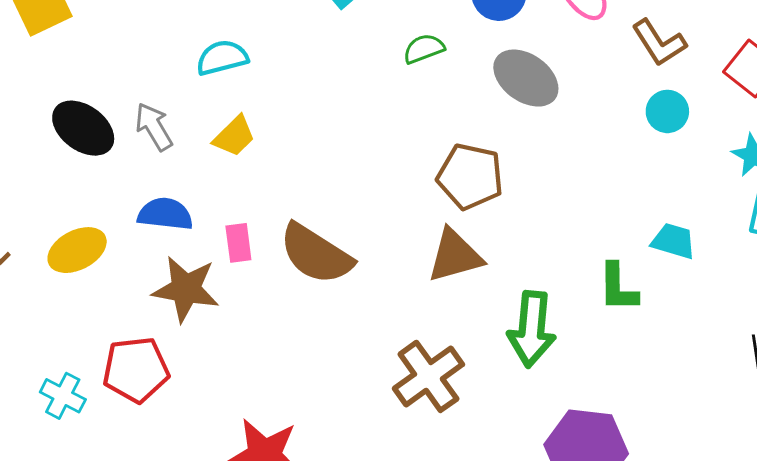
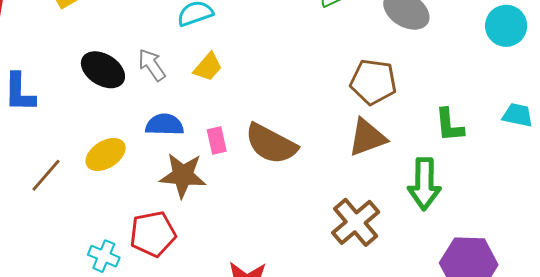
cyan circle: (667, 111) -> (506, 26), size x1.4
green L-shape: (618, 287) -> (449, 125), moved

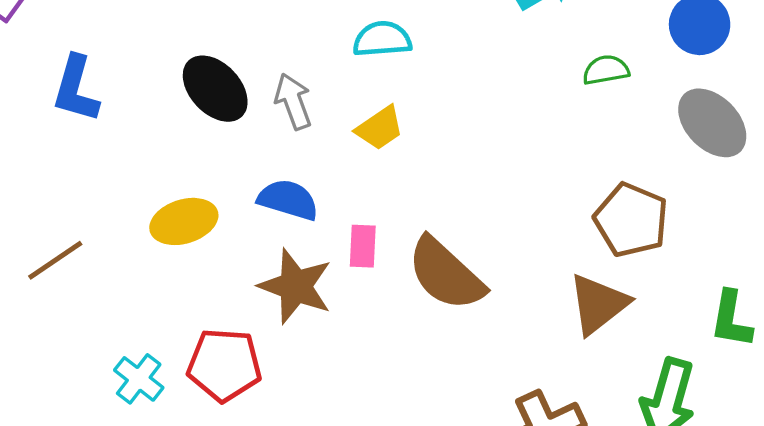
brown triangle: (367, 137) -> (598, 304), turned -33
brown line: (46, 175) -> (55, 260), moved

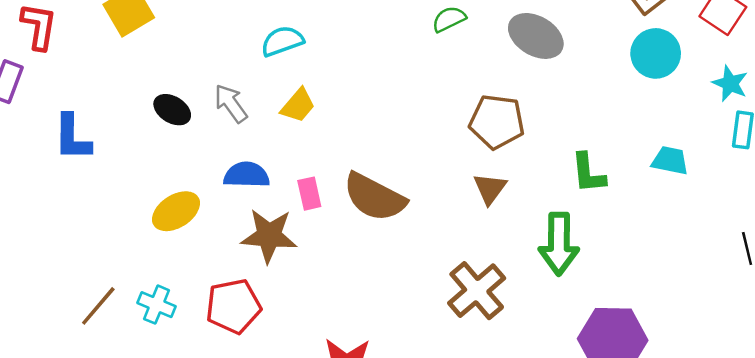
black ellipse: (215, 89) -> (172, 110), size x0.7
brown line: (55, 260) -> (98, 306), moved
brown triangle: (598, 304) -> (490, 189), size x0.7
cyan cross: (139, 379) -> (156, 305), moved

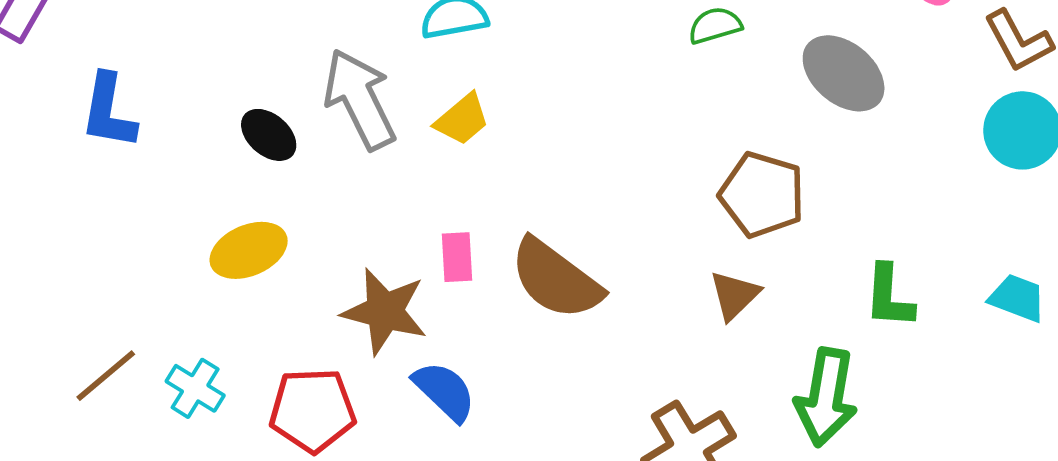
gray arrow: (231, 103) -> (360, 99), size x1.6
black ellipse: (172, 110) -> (269, 135), moved
blue semicircle: (247, 175) -> (445, 391), moved, turned 33

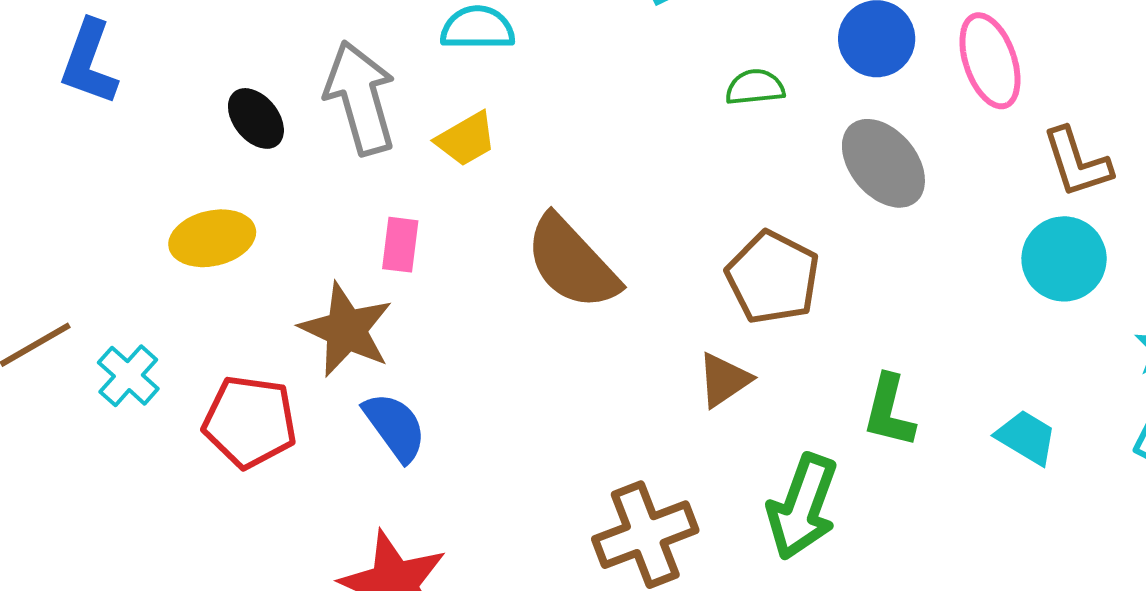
pink rectangle: (457, 257) -> (400, 245), moved
brown semicircle: (556, 279) -> (572, 263), moved

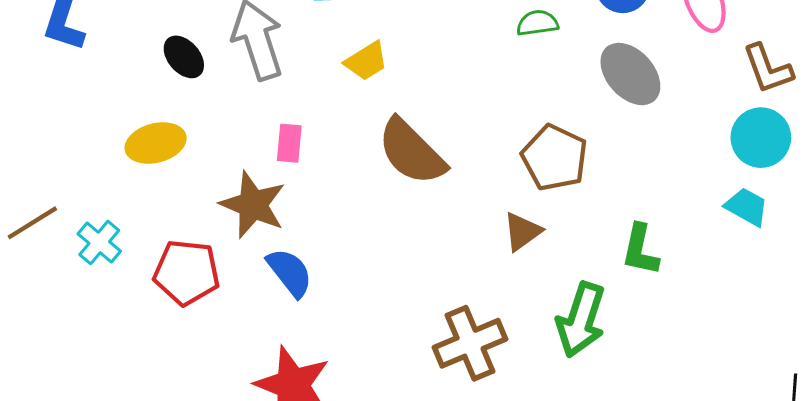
yellow trapezoid: (466, 139) -> (366, 61), moved
cyan trapezoid: (1026, 437) -> (747, 207), moved

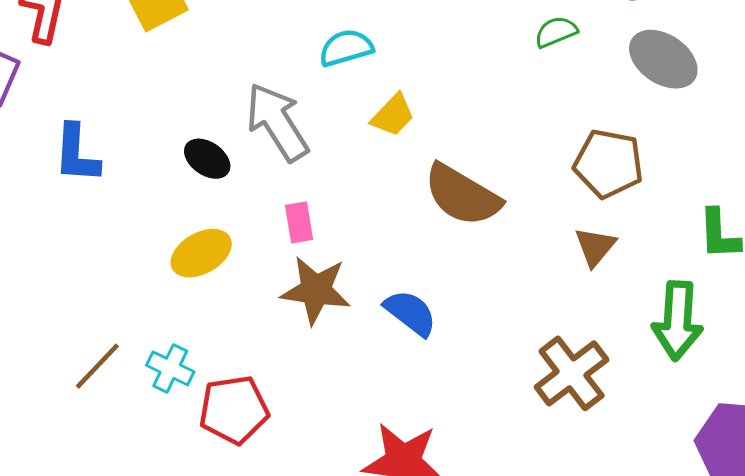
pink rectangle: (289, 143) -> (299, 222), moved
red pentagon: (187, 272) -> (234, 410), moved
blue semicircle: (290, 273) -> (411, 313), moved

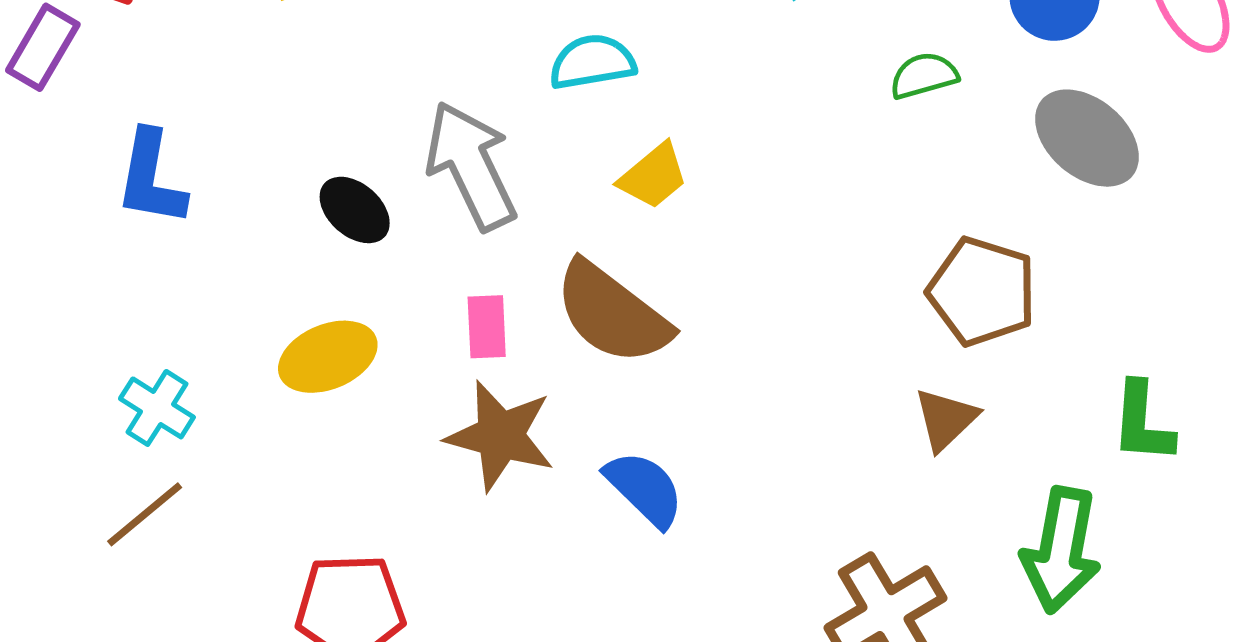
brown semicircle: (462, 195) -> (612, 313), moved
cyan cross: (170, 368) -> (157, 408), moved

